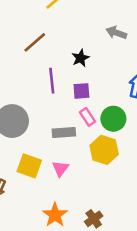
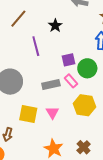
purple square: (81, 91) -> (69, 60), moved
pink rectangle: (87, 117) -> (71, 81), moved
yellow hexagon: (104, 150) -> (84, 105), moved

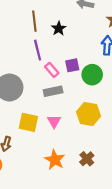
brown line: (18, 19) -> (34, 21), moved, turned -48
pink rectangle: (71, 81) -> (52, 70), moved

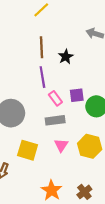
pink triangle: (54, 121) -> (61, 145), moved

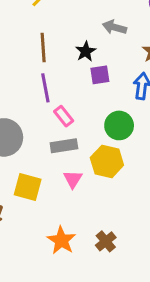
black star: (66, 57) -> (86, 51), moved
purple square: (77, 95) -> (100, 75), moved
yellow hexagon: (90, 146) -> (107, 161), moved

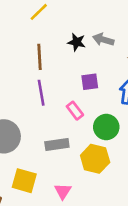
black star: (86, 51) -> (77, 42), moved, turned -30
pink rectangle: (64, 116) -> (75, 111), moved
pink triangle: (73, 179) -> (63, 191), moved

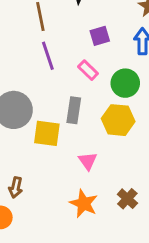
gray rectangle: (57, 144) -> (74, 110), turned -65
yellow square: (24, 181) -> (47, 133), moved

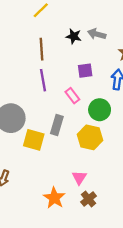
pink triangle: (88, 161) -> (79, 177), moved

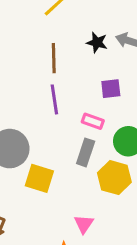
pink rectangle: (72, 96) -> (93, 121), turned -35
gray rectangle: (57, 125) -> (86, 152), moved
pink triangle: (79, 177) -> (84, 224), moved

